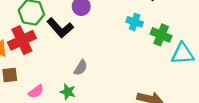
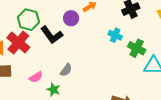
red cross: (22, 40) -> (18, 42), turned -30
pink semicircle: (36, 91) -> (36, 77), moved

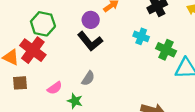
black L-shape: (52, 35) -> (90, 41), moved

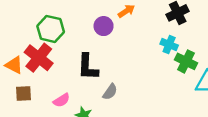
cyan cross: (141, 36) -> (169, 45), moved
black L-shape: (90, 41) -> (88, 67), moved, turned 40
gray semicircle: (88, 78) -> (110, 92), moved

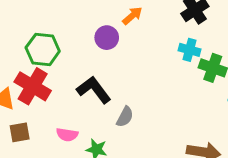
black L-shape: (88, 67) -> (94, 90), turned 148
pink semicircle: (62, 100) -> (67, 135), turned 49

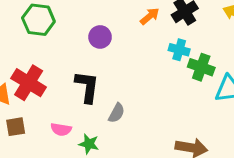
orange arrow: (132, 16) -> (150, 16), moved
green hexagon: (43, 49) -> (38, 20), moved
black L-shape: (94, 90) -> (87, 87), turned 44

